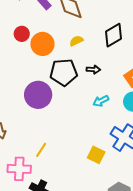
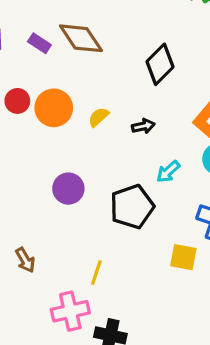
yellow semicircle: (76, 41) -> (99, 117), moved
black pentagon: (64, 72) -> (132, 207), moved
purple circle: (38, 95) -> (68, 189), size x0.7

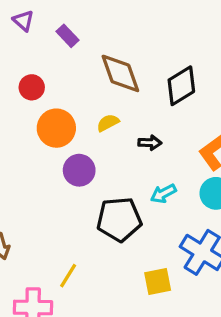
brown diamond: (81, 38) -> (120, 73), moved
orange circle: (54, 108) -> (56, 128), moved
purple circle: (68, 189) -> (79, 170), moved
yellow square: (183, 257) -> (158, 281), turned -36

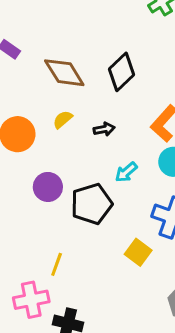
purple circle: (79, 170) -> (48, 187), moved
yellow square: (158, 281) -> (138, 252), turned -30

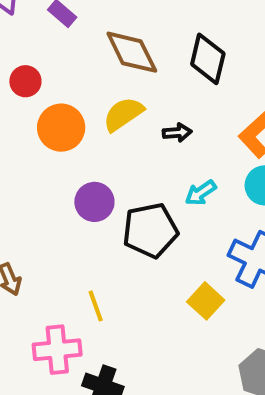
black diamond: (121, 72) -> (208, 59), turned -39
yellow semicircle: (63, 119) -> (123, 114), size x1.5
yellow line: (57, 264) -> (96, 306), turned -45

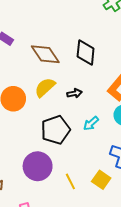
purple circle: (94, 202) -> (38, 166), moved, size x1.4
black pentagon: (150, 230) -> (56, 130), moved
yellow line: (96, 306) -> (70, 181), moved

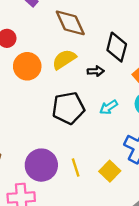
black diamond: (86, 53) -> (117, 47), moved
purple circle: (38, 166) -> (41, 165), moved

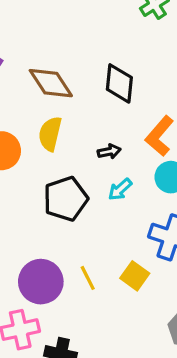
black diamond: (117, 47) -> (119, 83), moved
yellow semicircle: (64, 59) -> (50, 134), turned -35
black arrow: (96, 71) -> (109, 151), moved

